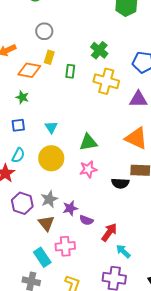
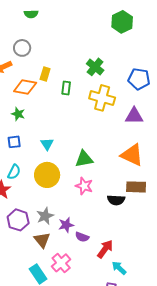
gray circle: (44, 31) -> (22, 48), moved
pink star: (88, 169) -> (84, 186), turned 30
pink cross: (65, 246) -> (61, 263), turned -36

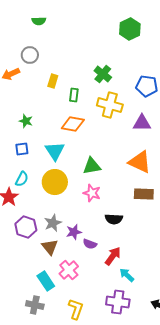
orange diamond: (25, 87) -> (73, 124), moved
cyan triangle: (47, 144) -> (55, 151), size x1.5
black semicircle: (116, 200) -> (114, 219), moved

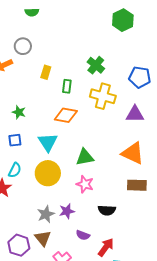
purple hexagon: (26, 227) -> (19, 245), moved
purple star: (74, 232) -> (67, 211), moved

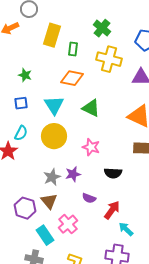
yellow rectangle: (46, 72) -> (52, 35), size x1.6
green triangle: (85, 157) -> (91, 108), moved, turned 36

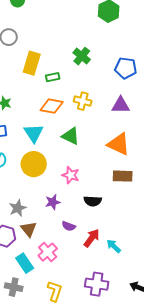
green rectangle: (73, 49) -> (53, 77), turned 72
yellow cross: (109, 59) -> (83, 101), moved, size x0.7
gray star: (52, 177) -> (18, 208), moved
cyan arrow: (126, 229) -> (114, 246), moved

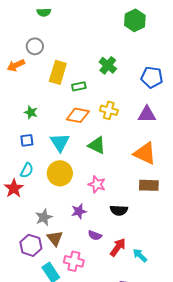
pink cross: (48, 252) -> (74, 261), turned -36

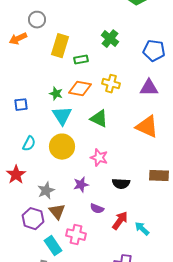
green star: (31, 112) -> (56, 94), moved
blue square: (27, 140) -> (21, 105), moved
brown rectangle: (149, 185) -> (159, 176), moved
red star: (14, 188) -> (16, 175), moved

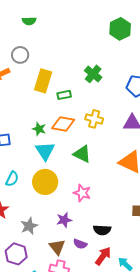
black semicircle: (121, 184) -> (102, 230), moved
brown triangle: (57, 212) -> (57, 247), moved

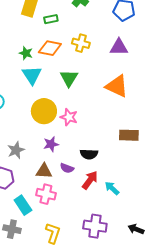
green triangle: (82, 154) -> (69, 78), turned 36
yellow circle: (45, 182) -> (44, 111), moved
brown triangle: (57, 247) -> (44, 171), turned -48

